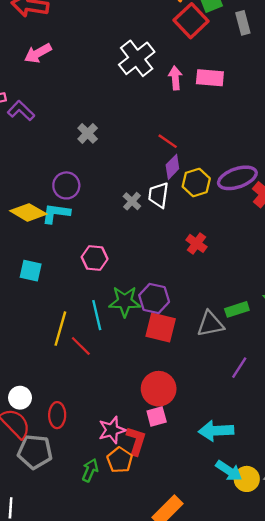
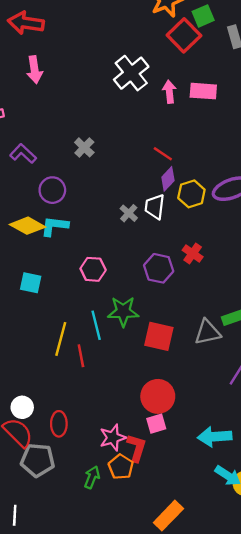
pink arrow: (38, 53) -> (34, 70), turned -68
purple L-shape: (21, 111) -> (23, 154), moved
purple circle: (66, 185) -> (52, 190), moved
purple hexagon: (154, 298) -> (159, 268), moved
red line: (81, 346) -> (81, 356), turned 35

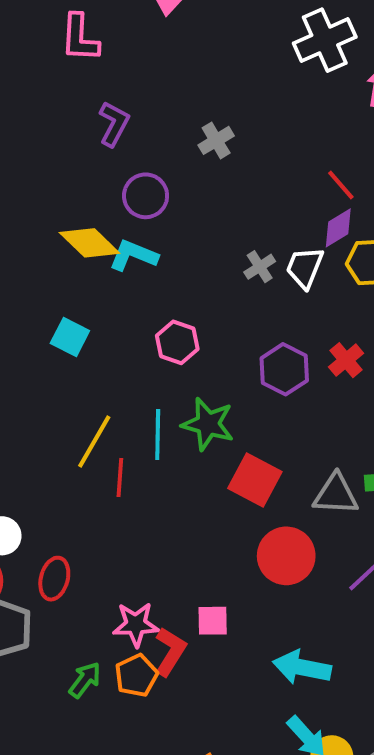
purple L-shape: (23, 154) -> (114, 124), turned 60
red circle: (158, 396) -> (286, 556), moved

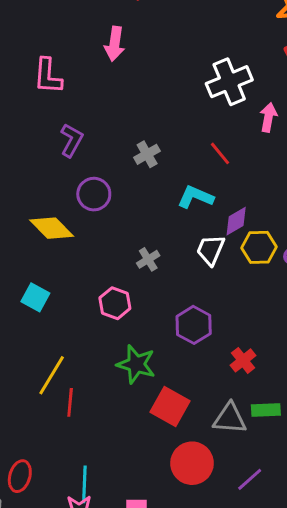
red line: (341, 185) -> (220, 153), moved
cyan L-shape: (133, 255) -> (195, 197), moved
gray cross: (260, 267) -> (148, 259), moved
red cross: (346, 360) -> (243, 360), moved
cyan line: (158, 434) -> (84, 484), moved

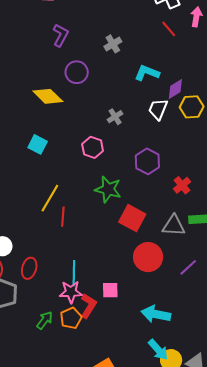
red line: (220, 153) -> (169, 29), moved

